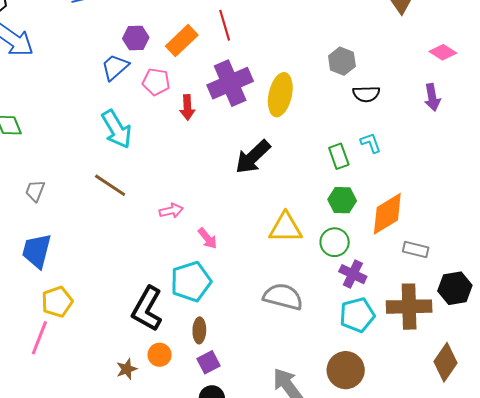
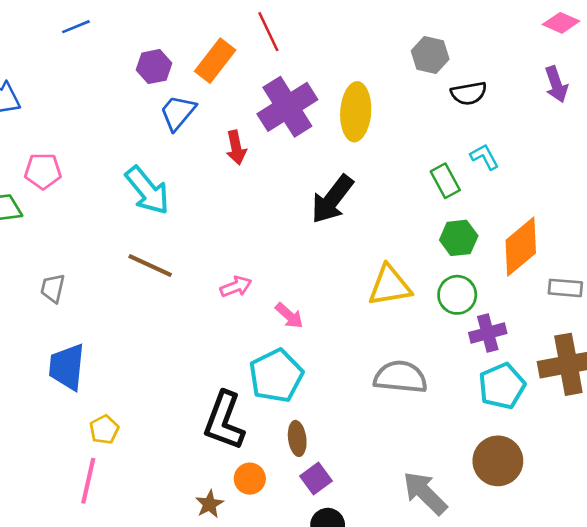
blue trapezoid: (115, 67) -> (178, 113), moved
pink pentagon: (156, 82) -> (43, 171), moved
purple cross: (353, 274) -> (488, 333), turned -32
yellow pentagon: (57, 302) -> (104, 430), size x0.7

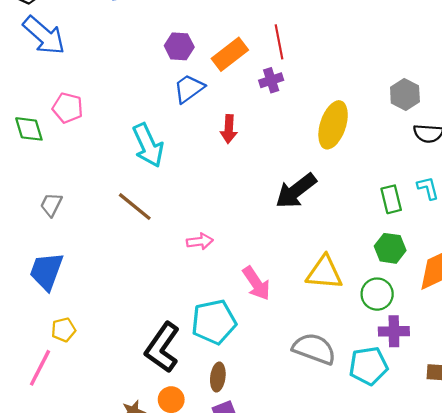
purple cross: (287, 107) -> (271, 80), moved, size x0.5
pink arrow: (289, 316) -> (256, 283), moved, size x1.4
cyan pentagon: (502, 386) -> (368, 366), moved

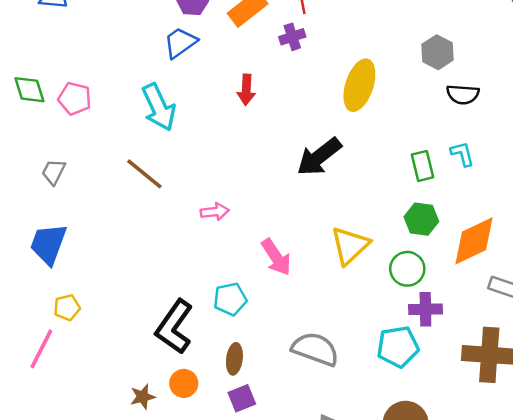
blue trapezoid: (189, 89) -> (180, 43), moved
pink pentagon: (68, 108) -> (75, 99), moved
yellow triangle: (324, 273) -> (350, 246), turned -48
cyan pentagon: (214, 322) -> (230, 299), size x0.7
gray semicircle: (314, 349) -> (315, 349), moved

